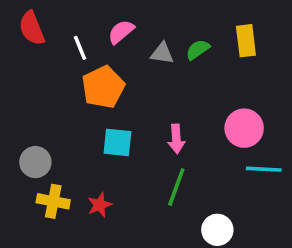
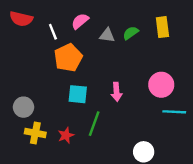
red semicircle: (32, 28) -> (21, 19), turned -55
green line: (176, 187) -> (94, 124), moved

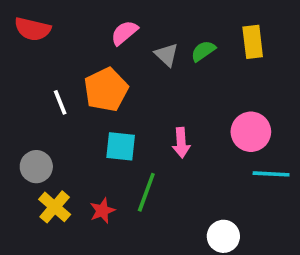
white line: (53, 32) -> (60, 102), moved
gray triangle: (107, 35) -> (167, 55), turned 35
yellow cross: (35, 133) -> (55, 207), turned 30

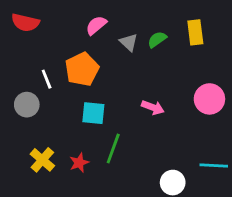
pink circle: (251, 132) -> (209, 99), moved
pink arrow: (181, 143) -> (153, 107), moved, turned -65
gray circle: (36, 167) -> (27, 105), moved
cyan line: (271, 174) -> (214, 166), moved

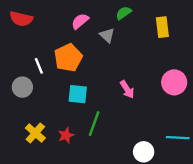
green semicircle: (157, 39) -> (124, 13), moved
pink arrow: (153, 107) -> (127, 89), turned 36

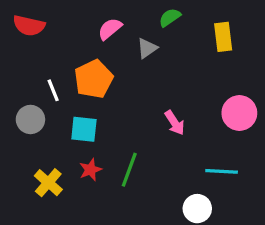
gray triangle: (107, 35) -> (147, 48), turned 42
cyan square: (78, 94) -> (84, 129), moved
red star: (66, 135) -> (90, 170), moved
cyan line: (178, 138) -> (222, 171), moved

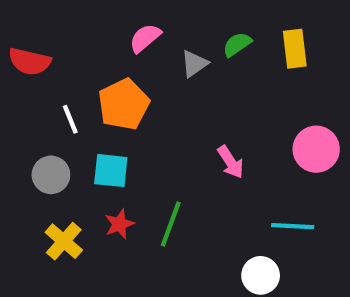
green semicircle: (170, 17) -> (237, 44), moved
red semicircle: (29, 26) -> (30, 61), moved
gray circle: (30, 119) -> (51, 175), moved

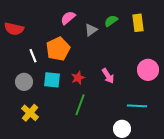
red star: (119, 224) -> (78, 78), moved

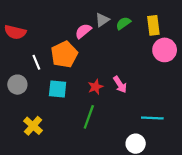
pink semicircle: (68, 18) -> (83, 31), moved
gray triangle: (91, 30) -> (102, 20), moved
pink circle: (148, 70) -> (165, 50), moved
red star: (78, 78) -> (95, 87), moved
gray circle: (24, 82) -> (17, 85), moved

